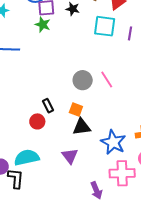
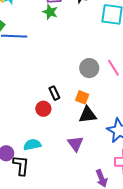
cyan semicircle: (27, 158) -> (32, 145), size x0.7

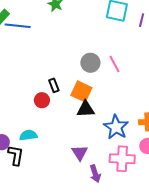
orange square: (82, 97) -> (81, 91), size x1.5
purple triangle: (75, 144) -> (80, 153), moved

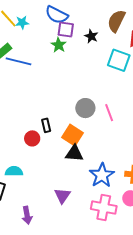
purple arrow: (95, 174) -> (27, 215), moved

